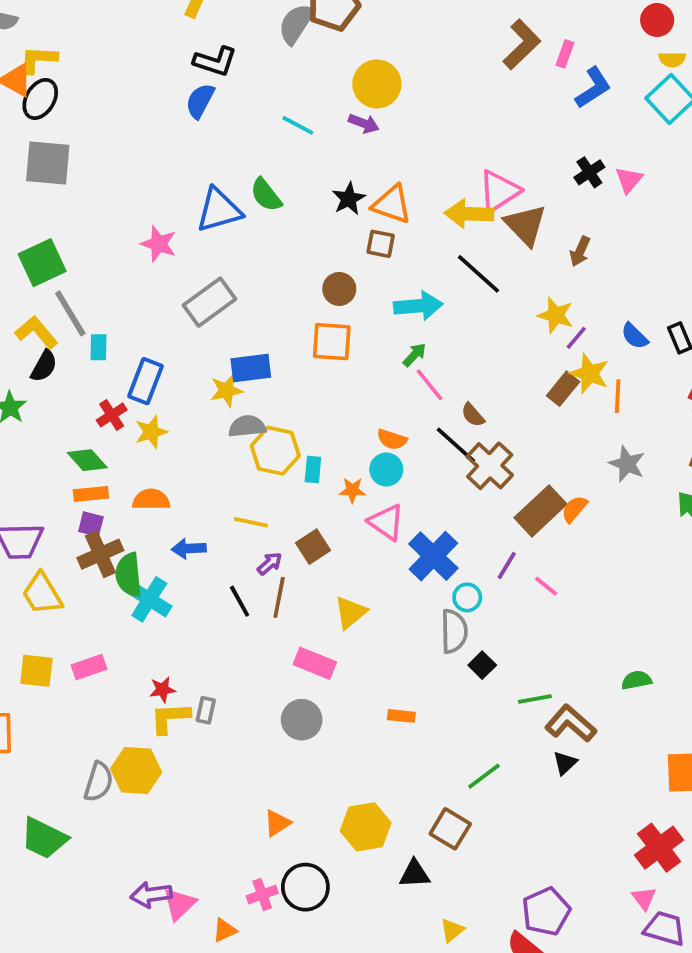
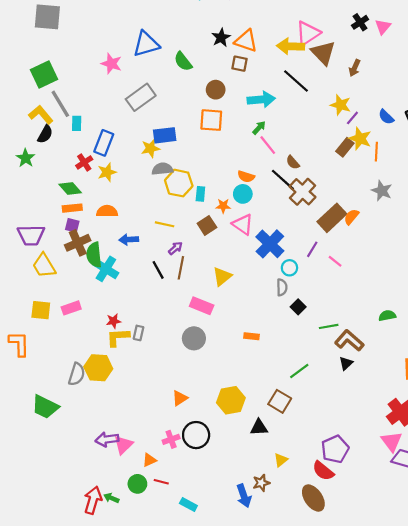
green semicircle: (266, 195) -> (183, 61), moved
brown square: (313, 547) -> (207, 225), moved
gray semicircle: (454, 631) -> (282, 287), size x0.7
pink triangle: (644, 898) -> (392, 442), size x1.5

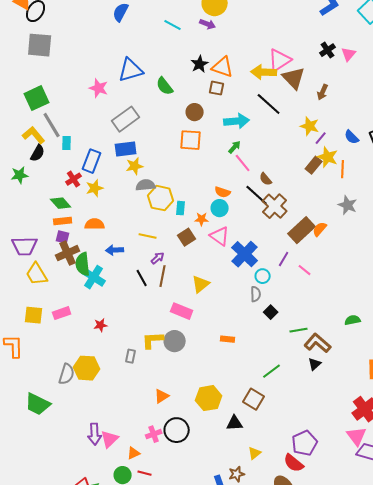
blue rectangle: (165, 135) -> (126, 149), moved
green star: (26, 158) -> (20, 175), turned 30
gray rectangle: (139, 333) -> (131, 356), moved
yellow L-shape: (118, 337) -> (153, 340), moved
purple arrow: (107, 439) -> (95, 434), turned -85

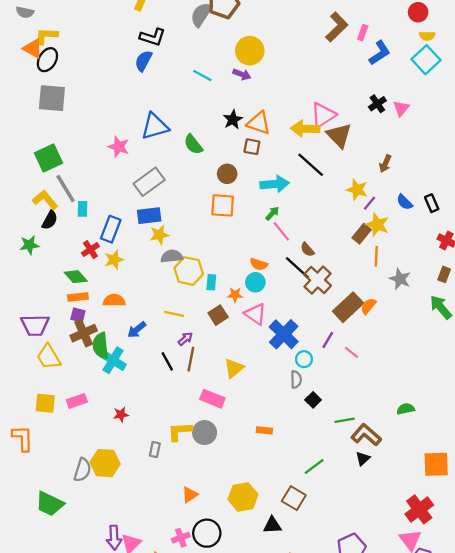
brown arrow: (323, 92) -> (385, 164), moved
orange line: (343, 169) -> (376, 256), moved
blue arrow: (115, 250) -> (137, 330), turned -36

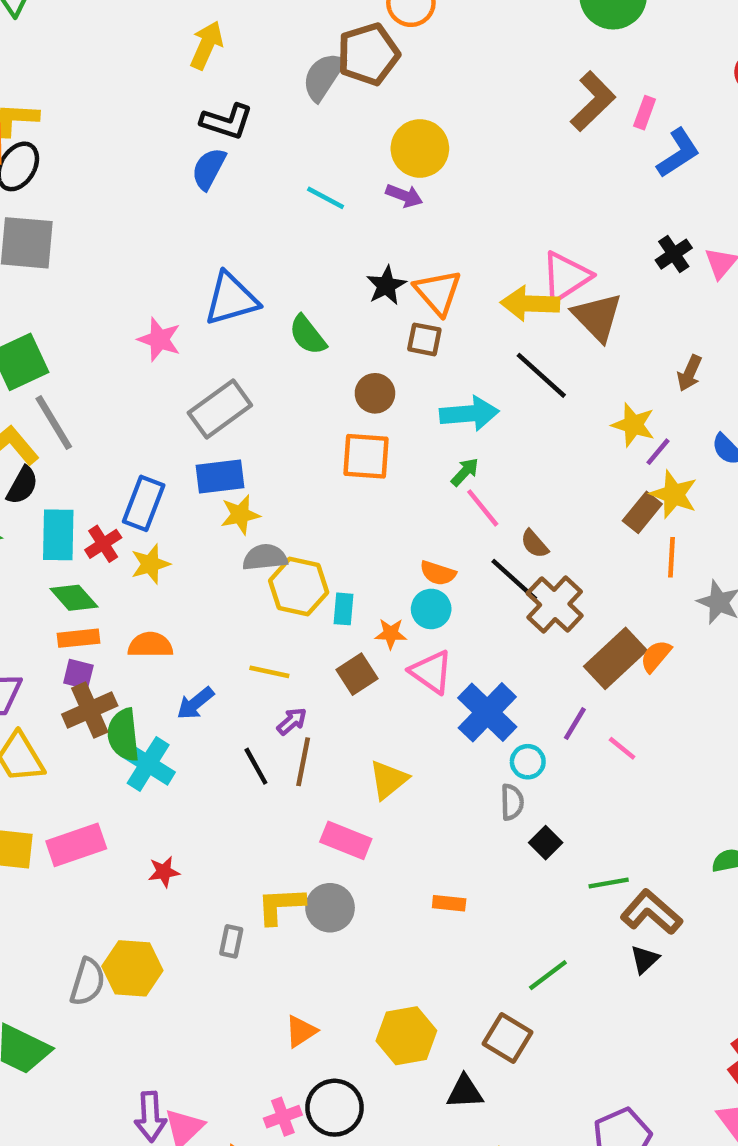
orange triangle: (259, 123) -> (438, 292), turned 30
cyan rectangle: (82, 209) -> (58, 535), moved, size x1.6
pink rectangle: (77, 401) -> (76, 845), size x1.4

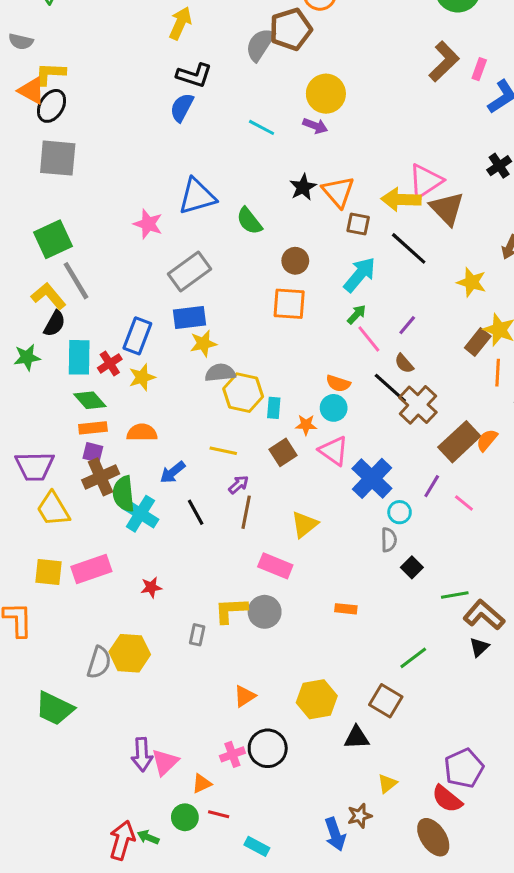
brown square: (424, 339) -> (358, 224), moved
cyan arrow: (469, 414) -> (360, 275), turned -45
purple line: (658, 452) -> (407, 325), moved
black line: (256, 766) -> (196, 512), moved

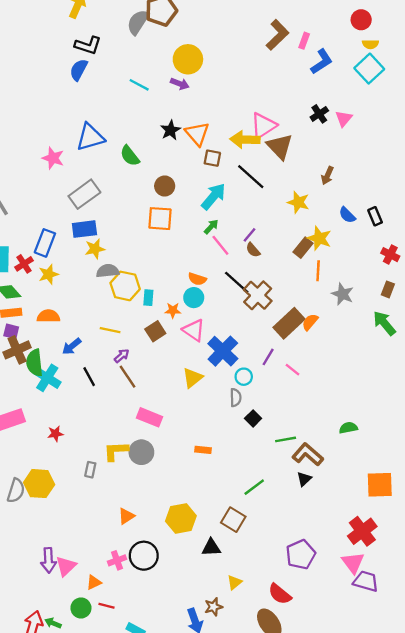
brown semicircle: (404, 363) -> (253, 250), moved
brown line: (246, 512) -> (127, 377), turned -45
yellow triangle: (304, 524) -> (193, 378), moved
purple pentagon: (464, 768) -> (301, 555), moved

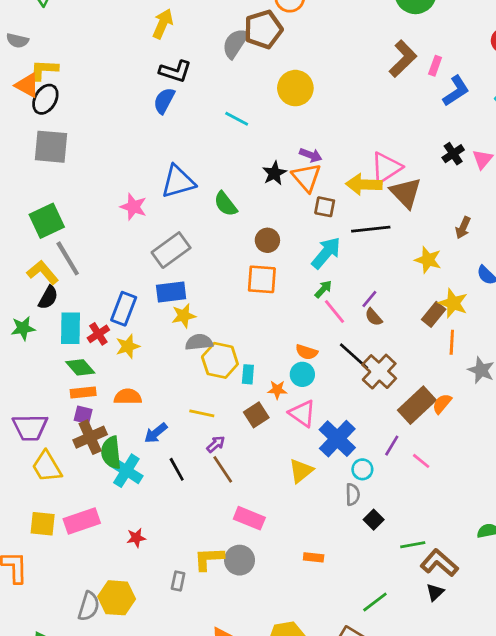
purple arrow: (180, 84) -> (311, 155), moved
black line: (251, 177) -> (371, 229), turned -48

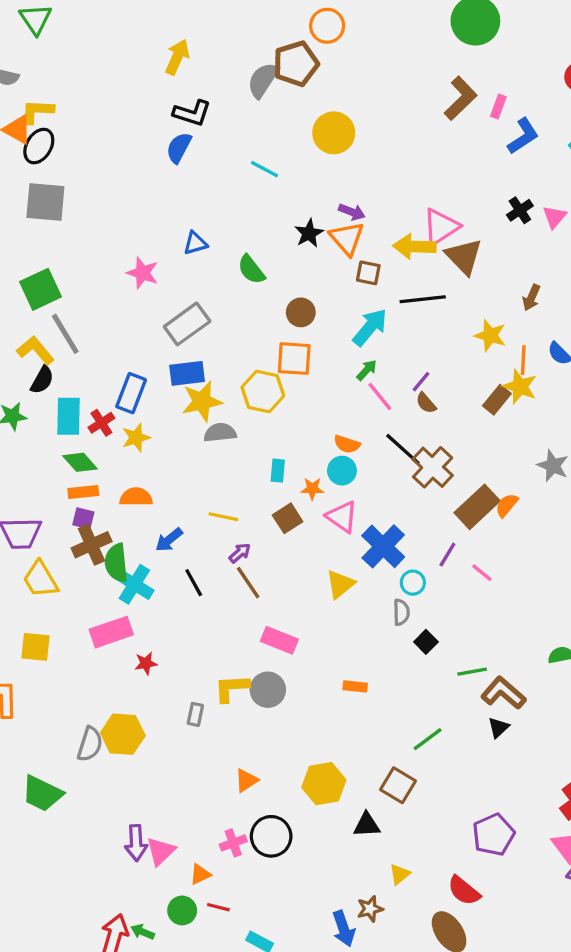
blue triangle: (178, 182) -> (195, 243), size x0.6
yellow star: (184, 316) -> (202, 401), size x1.4
orange line: (452, 342) -> (523, 360), moved
yellow hexagon: (220, 360) -> (263, 391), moved
pink rectangle: (82, 521) -> (111, 632), moved

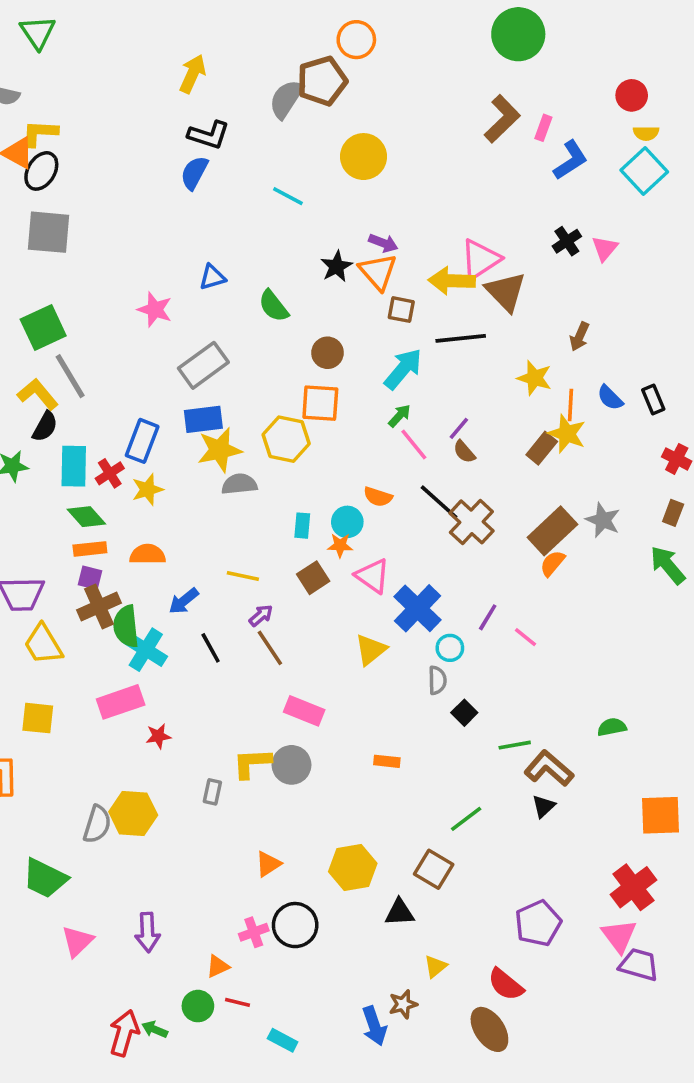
cyan circle: (342, 471) -> (347, 522), moved
brown rectangle: (477, 507) -> (552, 531), moved
pink triangle: (161, 851) -> (77, 941), moved

